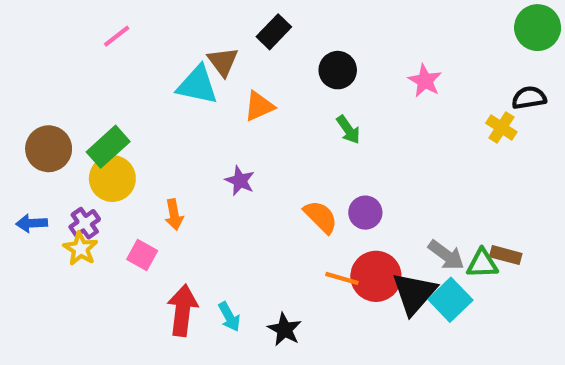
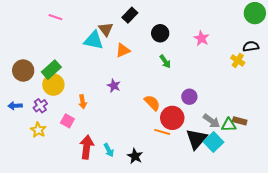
pink line: (117, 36) -> (55, 17), turned 56
purple circle: (365, 213) -> (189, 97), moved
yellow star: (80, 249) -> (38, 130), moved
red circle: (376, 276) -> (172, 118), moved

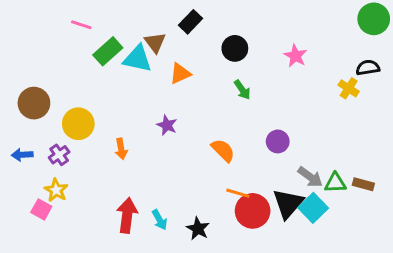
green rectangle: (51, 70) -> (108, 51), moved
red circle: (172, 118) -> (253, 211), moved
pink square: (67, 121) -> (41, 209), moved
brown rectangle: (240, 121) -> (363, 184), moved

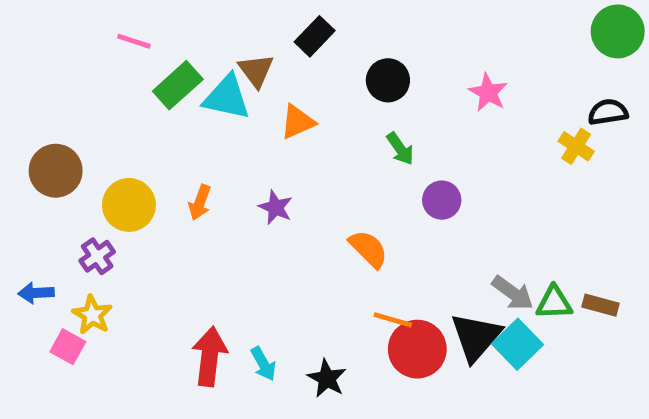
purple circle: (278, 141) -> (442, 200), moved
orange arrow: (121, 149) -> (200, 202), moved, turned 30
blue arrow: (22, 155) -> (36, 293), moved

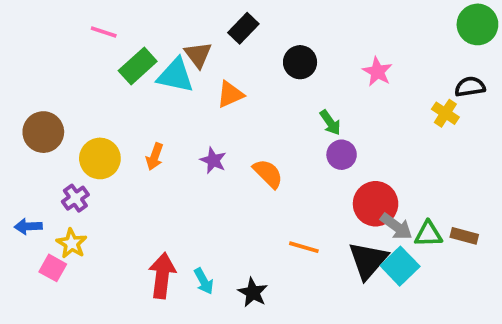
green arrow: (400, 149) -> (330, 123), moved
orange semicircle: (368, 249) -> (268, 174), moved
red circle: (417, 349) -> (376, 204), moved

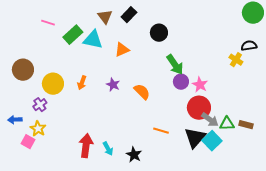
pink line: (104, 32) -> (48, 23), moved
brown triangle: (198, 55) -> (105, 17), moved
pink star: (377, 72) -> (200, 85), moved
green arrow: (330, 123) -> (175, 65), size x1.5

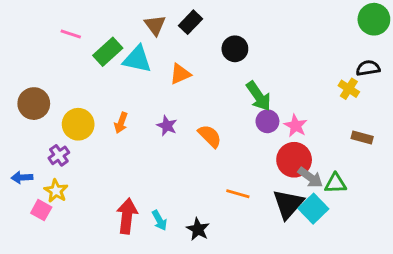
brown rectangle: (246, 125) -> (362, 138), moved

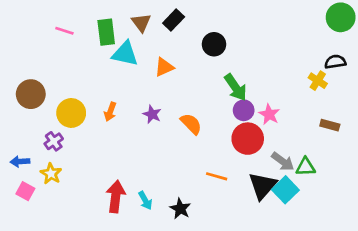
green rectangle: (108, 52) -> (106, 32), moved, turned -55
red circle: (294, 160) -> (248, 139), moved
pink square: (41, 210) -> (25, 191), moved

